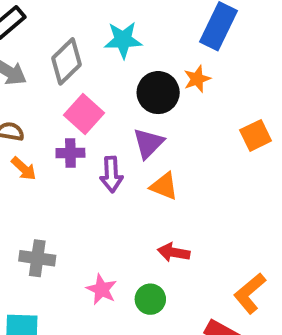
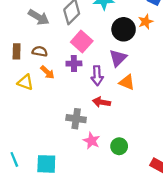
red arrow: (174, 252) -> (101, 102), moved
gray cross: (37, 258) -> (76, 119), moved

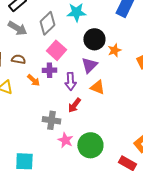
orange star: (146, 22) -> (114, 50), moved
orange arrow: (47, 72) -> (33, 80), moved
red arrow: (101, 102) -> (74, 105), turned -63
green circle: (119, 146) -> (90, 145), size x1.6

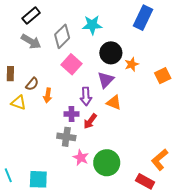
brown semicircle: (18, 59) -> (32, 84), moved, turned 120
purple cross: (49, 70) -> (71, 114), moved
orange arrow: (33, 80) -> (48, 95), turned 56

